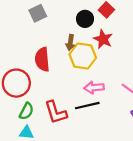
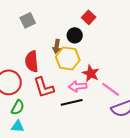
black circle: (85, 19) -> (75, 35), moved
red star: (103, 39) -> (91, 73), moved
red L-shape: (56, 112) -> (44, 87), moved

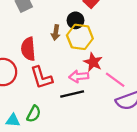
yellow hexagon: (68, 58) -> (80, 37), moved
green semicircle: (18, 107) -> (34, 114), moved

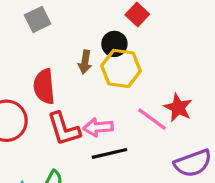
red star: (93, 62) -> (178, 108), moved
pink arrow: (79, 76) -> (98, 127), moved
pink line: (115, 80) -> (152, 119), moved

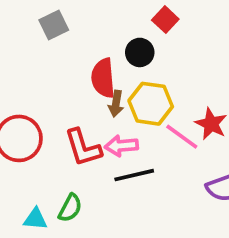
brown arrow: (85, 62) -> (116, 104), moved
yellow hexagon: (121, 68) -> (151, 104), moved
red semicircle: (44, 86) -> (103, 78), moved

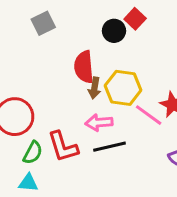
black circle: (140, 52) -> (114, 31), moved
red L-shape: (83, 148) -> (63, 147), moved
green semicircle: (70, 208) -> (33, 153), moved

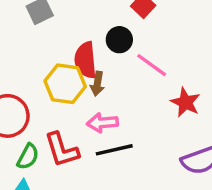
black circle: (114, 31) -> (119, 40), moved
yellow hexagon: (123, 88) -> (65, 84), moved
pink line: (149, 115) -> (152, 65), moved

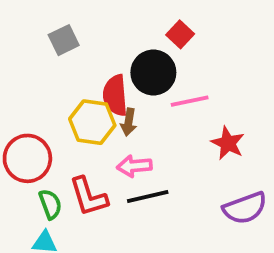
black circle: (119, 40) -> (153, 73), size x1.5
pink line: (152, 65) -> (190, 101), turned -48
green semicircle: (28, 157) -> (50, 204), turned -48

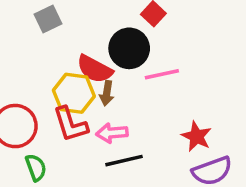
red semicircle: (115, 95) -> (95, 69), turned -57
red star: (228, 143) -> (196, 136), moved
red L-shape: (88, 197) -> (70, 124), moved

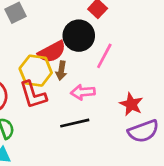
red semicircle: (95, 69) -> (52, 52), turned -56
pink line: (162, 74) -> (104, 56), turned -50
pink arrow: (112, 133) -> (83, 92), moved

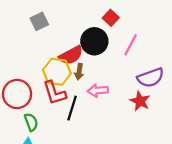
pink line: (104, 56) -> (131, 45), moved
black line: (75, 123) -> (72, 108), moved, turned -60
purple semicircle: (143, 131) -> (151, 78), moved

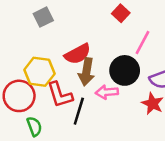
black circle: (94, 41) -> (125, 70), moved
yellow hexagon: (57, 72) -> (39, 72), moved
brown arrow: (79, 72) -> (86, 72), size x1.5

